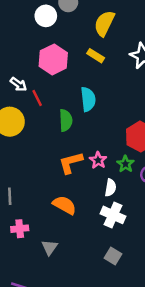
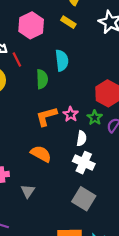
gray square: (113, 256) -> (84, 199), size x1.5

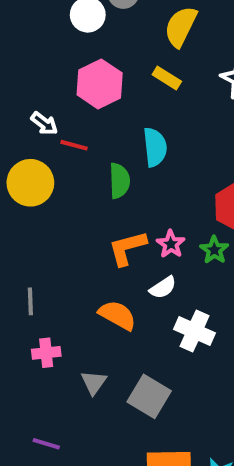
red line: (17, 59) -> (74, 145), turned -48
white semicircle: (82, 138) -> (163, 288), moved, turned 48
gray square: (84, 199) -> (149, 396), moved

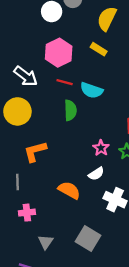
white arrow: (44, 123) -> (26, 76), size x1.5
red line: (74, 145) -> (65, 82), moved
cyan semicircle: (155, 147) -> (92, 90), turned 115
orange L-shape: (127, 248) -> (35, 151), moved
gray triangle: (94, 382) -> (46, 242), moved

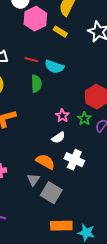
pink hexagon: (59, 53) -> (35, 19), moved
orange semicircle: (69, 190) -> (45, 162), moved
gray triangle: (46, 242) -> (33, 180), moved

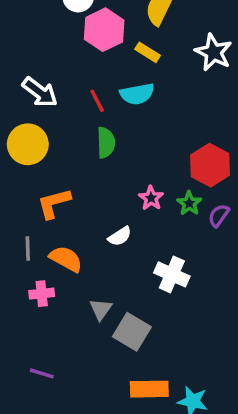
red line: (31, 60) -> (97, 101), turned 48
cyan semicircle: (54, 67) -> (137, 94), moved, turned -30
white semicircle: (58, 138) -> (120, 236), moved
orange semicircle: (45, 162) -> (66, 259), moved

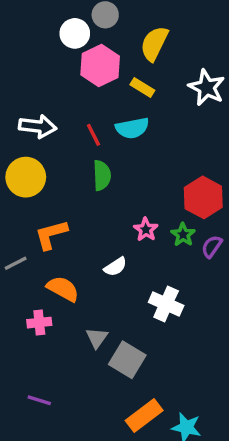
white arrow: (40, 92) -> (38, 126), turned -30
gray line: (28, 248) -> (16, 263), moved, turned 65
orange rectangle: (149, 389) -> (144, 416), turned -36

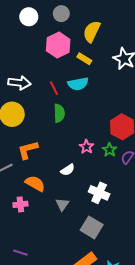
white circle: (75, 33) -> (29, 17), moved
gray triangle: (97, 338) -> (62, 204), moved
gray square: (127, 360) -> (92, 227), moved

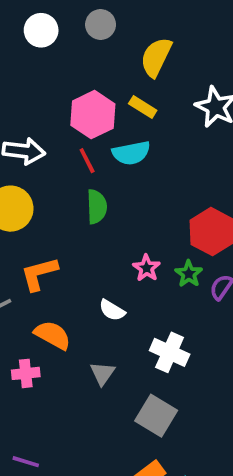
pink hexagon: (58, 45) -> (93, 115), moved
white semicircle: (68, 170) -> (112, 310), turned 64

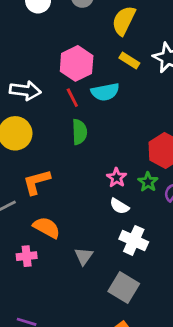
yellow rectangle: (143, 107) -> (129, 61), moved
white semicircle: (112, 310) -> (119, 206), moved

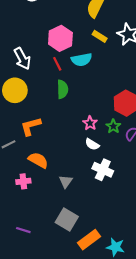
white arrow: (25, 91) -> (22, 59), turned 55
gray square: (124, 288) -> (67, 219), moved

